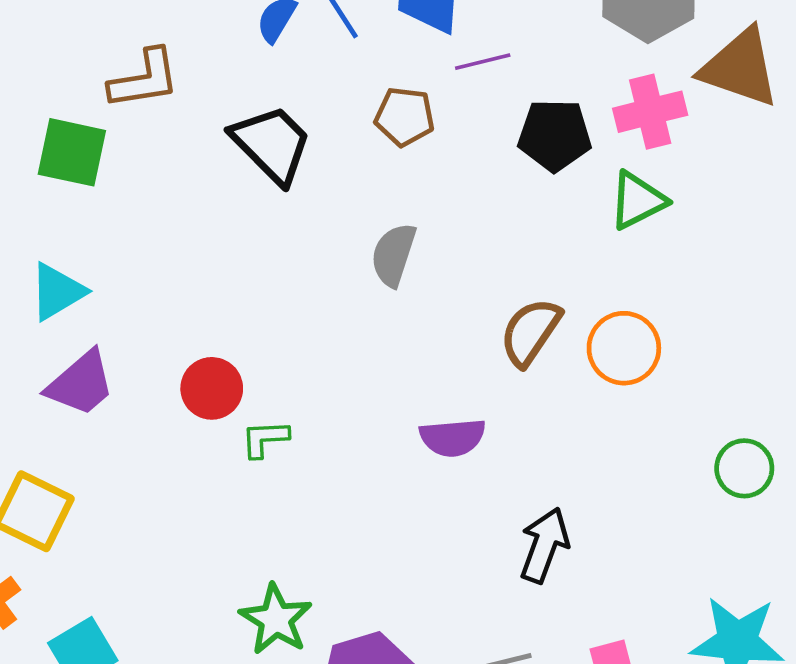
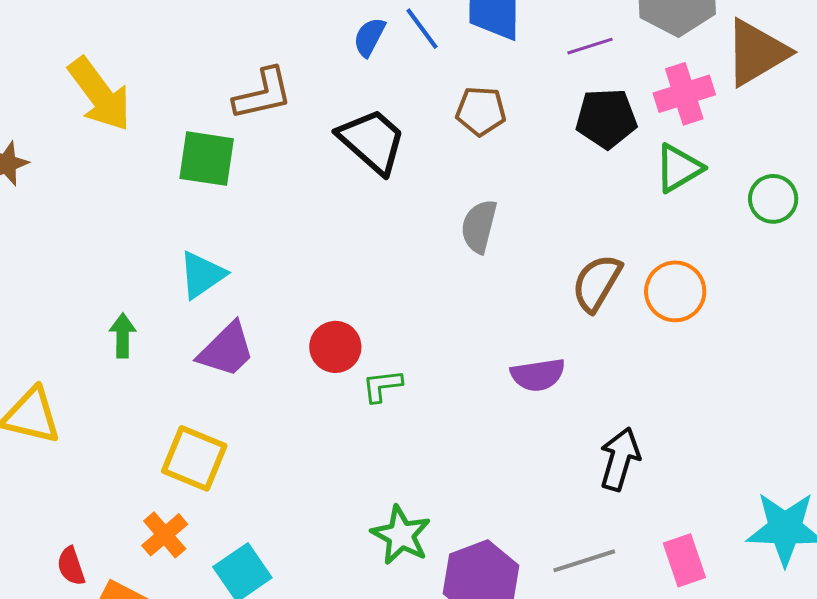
purple line: (483, 62) -> (590, 46), moved
brown triangle: (740, 68) -> (756, 52), turned -46
green circle: (744, 468) -> (773, 199), moved

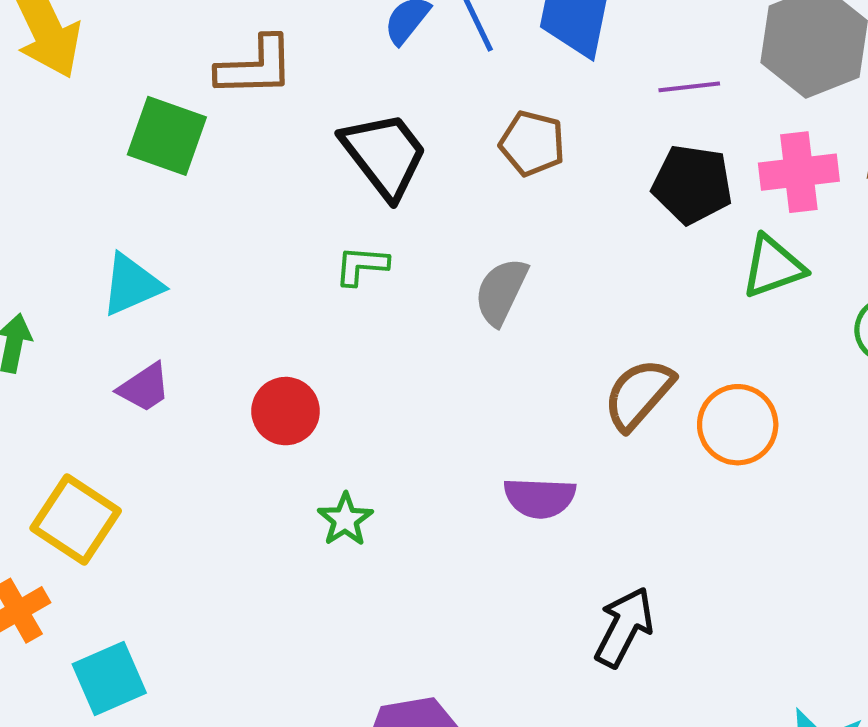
purple trapezoid: (226, 350) -> (144, 388), size x0.7
green L-shape: (382, 386) -> (361, 266), moved
green star: (401, 535) -> (345, 519), moved, size x0.7

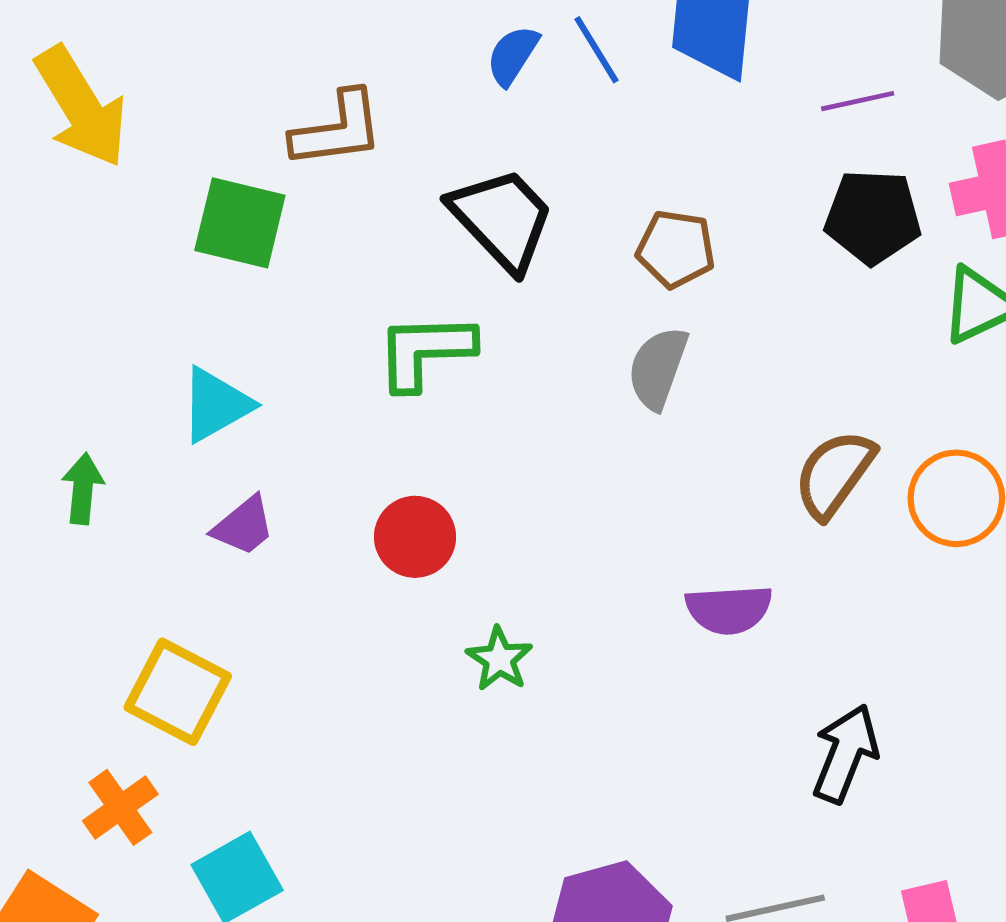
brown pentagon: (532, 143) -> (676, 249), moved
green L-shape: (361, 266) -> (425, 351), moved, size x1.6

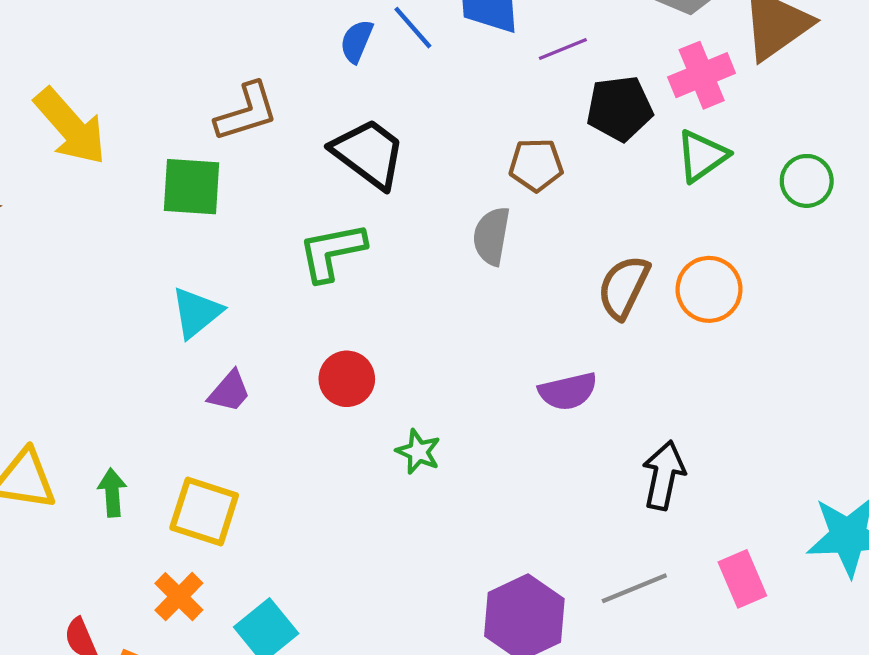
purple line: (858, 101) -> (563, 49), moved
brown pentagon: (676, 249) -> (536, 165), moved
green arrow: (83, 489) -> (112, 493), moved

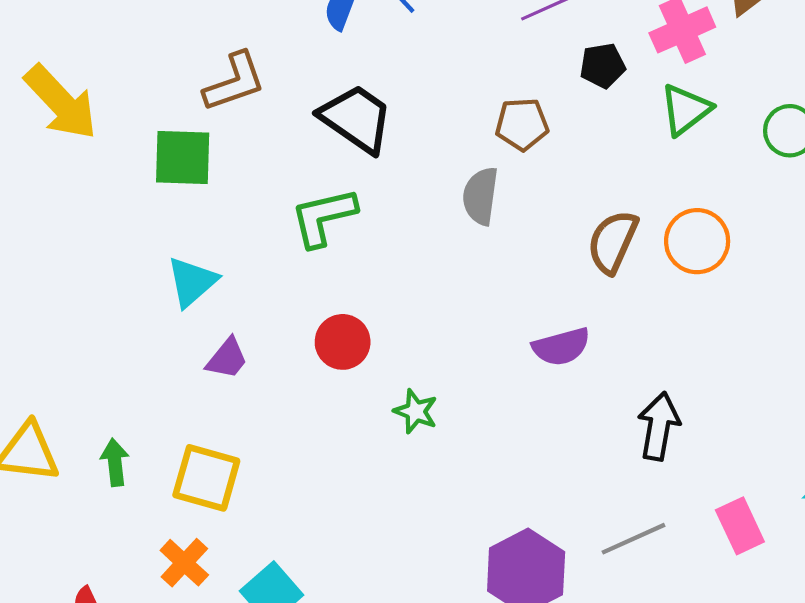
black pentagon: (620, 108) -> (602, 66), size x0.7

